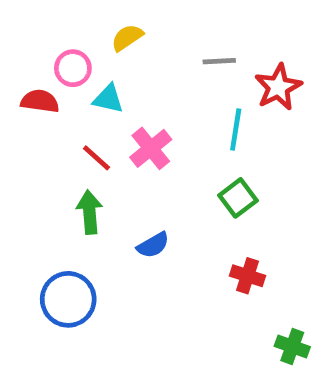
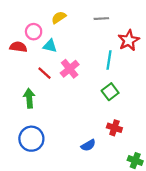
gray line: (219, 61) -> (101, 19), moved
green arrow: (89, 212) -> (29, 98), moved
blue semicircle: (153, 245) -> (88, 145), moved

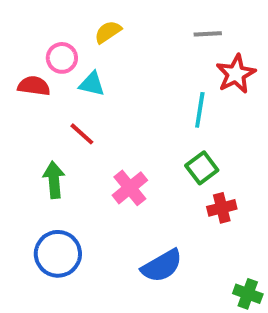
gray line: (101, 19) -> (208, 34), moved
pink cross: (70, 69) -> (130, 188), moved
red cross: (114, 128) -> (222, 208), moved, turned -32
blue semicircle: (88, 145) -> (162, 266), size x1.5

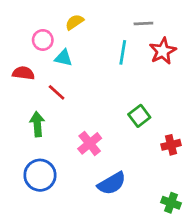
red semicircle: (34, 86) -> (23, 73), moved
cyan line: (200, 110) -> (123, 52), moved
pink cross: (130, 188) -> (90, 143), moved
red cross: (222, 208) -> (171, 145), moved

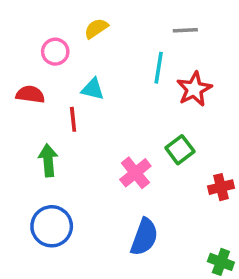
red star: (163, 51) -> (194, 89), moved
cyan triangle: (63, 58) -> (93, 89), moved
red line: (57, 92) -> (73, 119), turned 42
pink cross: (90, 143) -> (135, 173), moved
blue semicircle: (112, 183) -> (144, 237), turned -40

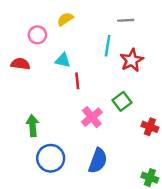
red line: (73, 119) -> (77, 81), moved
green arrow: (48, 160) -> (33, 126), moved
red cross: (221, 187) -> (150, 127), turned 35
blue circle: (52, 226) -> (51, 158), moved

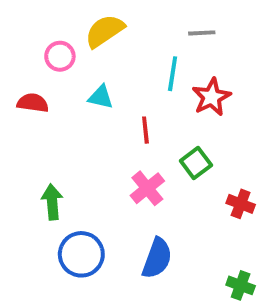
yellow semicircle: (65, 19) -> (105, 31), size x1.5
red line: (77, 81) -> (145, 130), moved

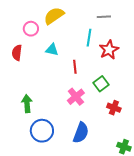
red semicircle: (33, 103) -> (17, 53), turned -91
red cross: (241, 204) -> (114, 108), moved

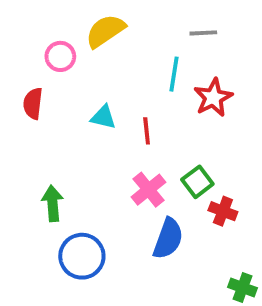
cyan triangle: (52, 50) -> (103, 117), moved
green square: (101, 84) -> (197, 182), moved
blue semicircle: (81, 133) -> (168, 239), moved

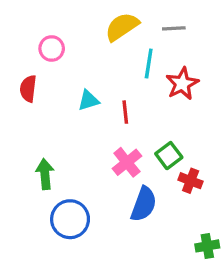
yellow semicircle: (105, 31) -> (122, 27), moved
cyan triangle: (103, 117) -> (88, 100), turned -30
green cross: (242, 288) -> (207, 246), turned -30

